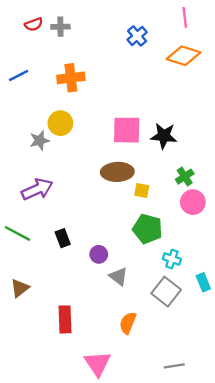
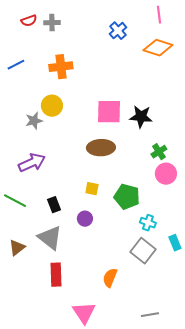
yellow square: (142, 190) -> (92, 189), moved
gray triangle: (118, 276) -> (50, 238), moved, size x1.5

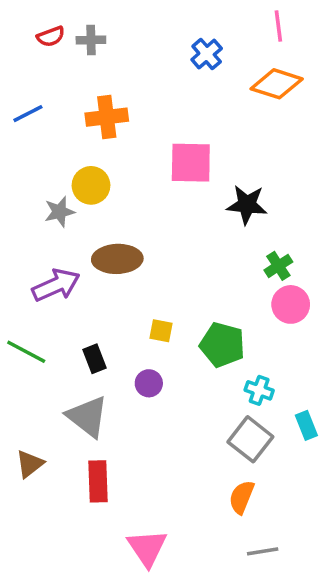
pink square: (109, 112) -> (191, 163), moved
brown ellipse: (101, 148) -> (117, 259), moved
brown triangle: (17, 248) -> (30, 464), moved
orange semicircle: (110, 278) -> (242, 497), moved

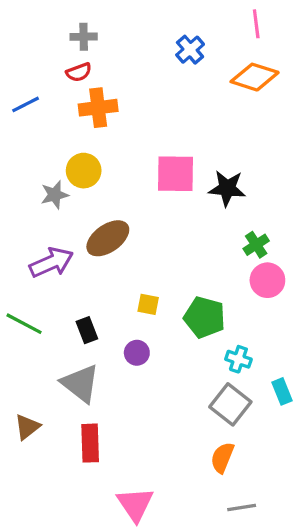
red semicircle: (51, 37) -> (79, 72), moved
pink square: (191, 163) -> (176, 174), moved
brown ellipse: (117, 259) -> (108, 238), turned -33

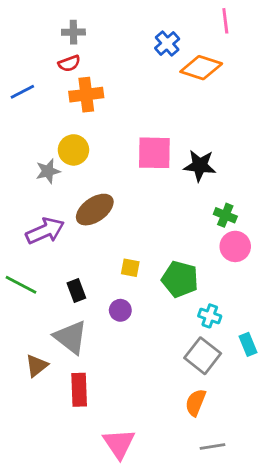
orange diamond: (255, 77) -> (201, 68), moved
green cross: (256, 245) -> (225, 215), turned -35
brown triangle: (27, 427) -> (37, 366), moved

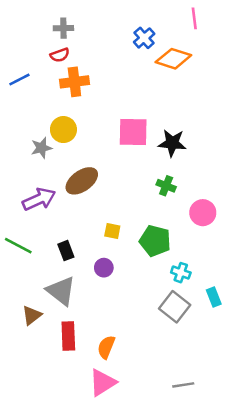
green cross: (225, 215) -> (166, 186), moved
orange semicircle: (196, 403) -> (106, 347), moved
pink triangle: (119, 444) -> (103, 383), turned 32

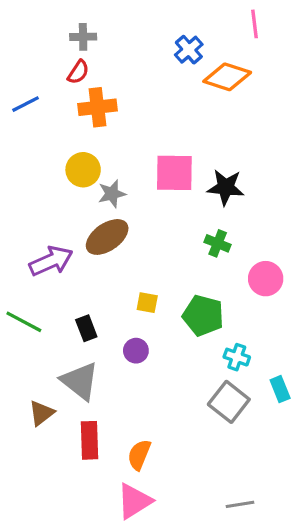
red semicircle: (60, 55) -> (78, 72), turned -36
gray star: (41, 148) -> (112, 194), moved

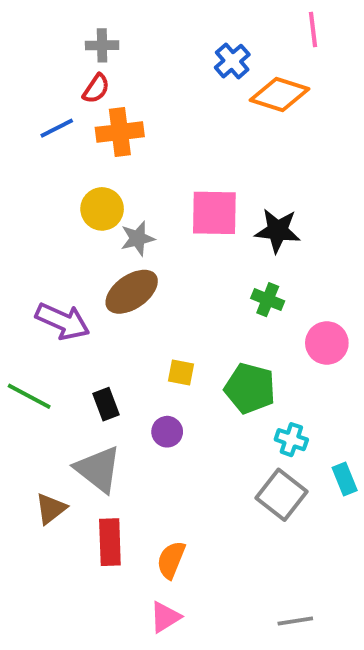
blue line: (25, 104) -> (57, 128), moved
purple arrow: (51, 261) -> (63, 321), turned 48
pink triangle: (134, 501) -> (165, 617), size x0.7

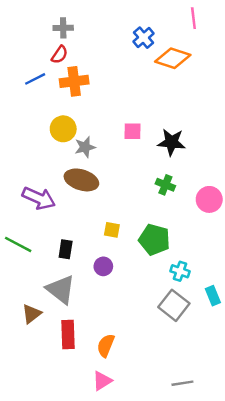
pink square: (214, 213) -> (133, 131), size x0.6
brown ellipse: (132, 292) -> (81, 180), turned 52
pink circle: (327, 343) -> (209, 199), moved
black rectangle: (106, 404) -> (66, 249), turned 30

